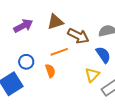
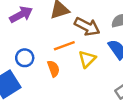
yellow triangle: (92, 75) -> (87, 59), moved

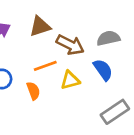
yellow triangle: (87, 59) -> (70, 80), turned 30

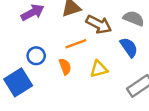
gray semicircle: (108, 38) -> (134, 18), turned 35
yellow triangle: (70, 80) -> (99, 69), moved

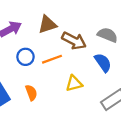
blue circle: (36, 56) -> (25, 57), moved
orange semicircle: (65, 67) -> (31, 93), moved

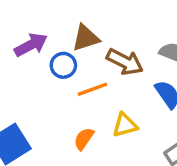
blue circle: (25, 57) -> (63, 65), moved
orange semicircle: (31, 93) -> (84, 139), moved, turned -126

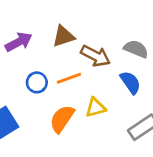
blue circle: (63, 65) -> (37, 82), moved
orange semicircle: (84, 139) -> (62, 119), size x1.5

